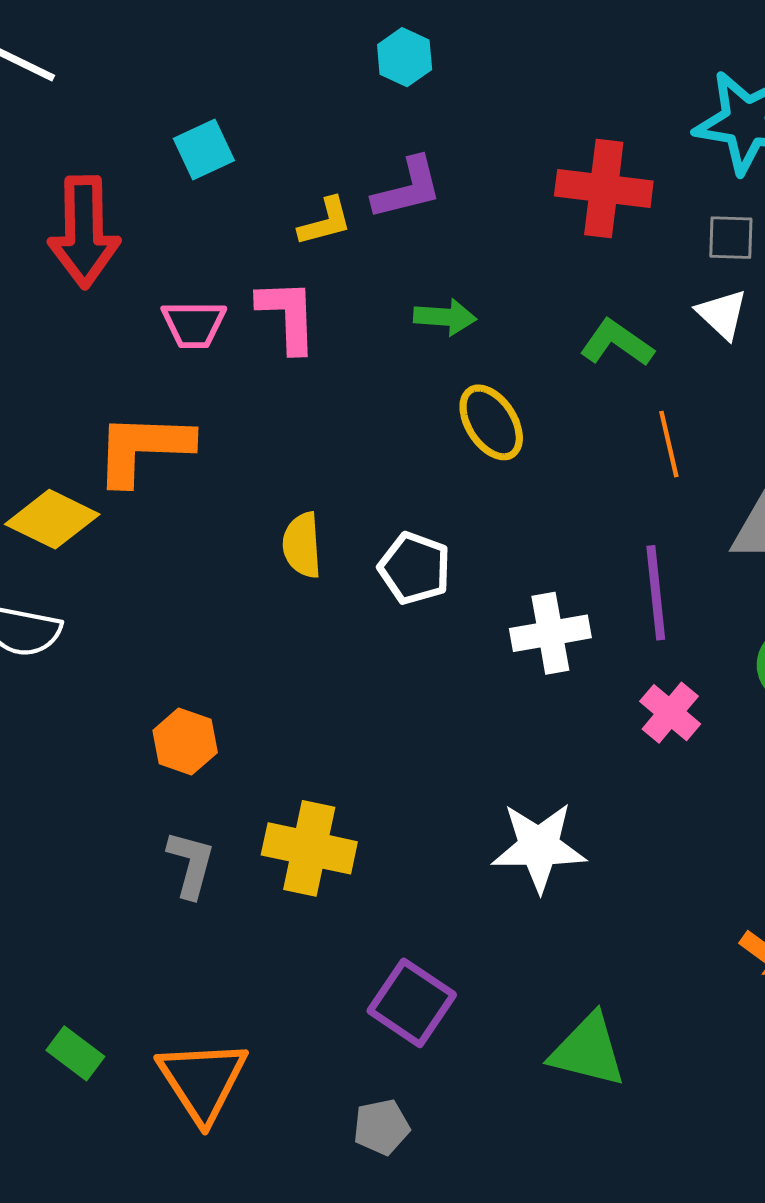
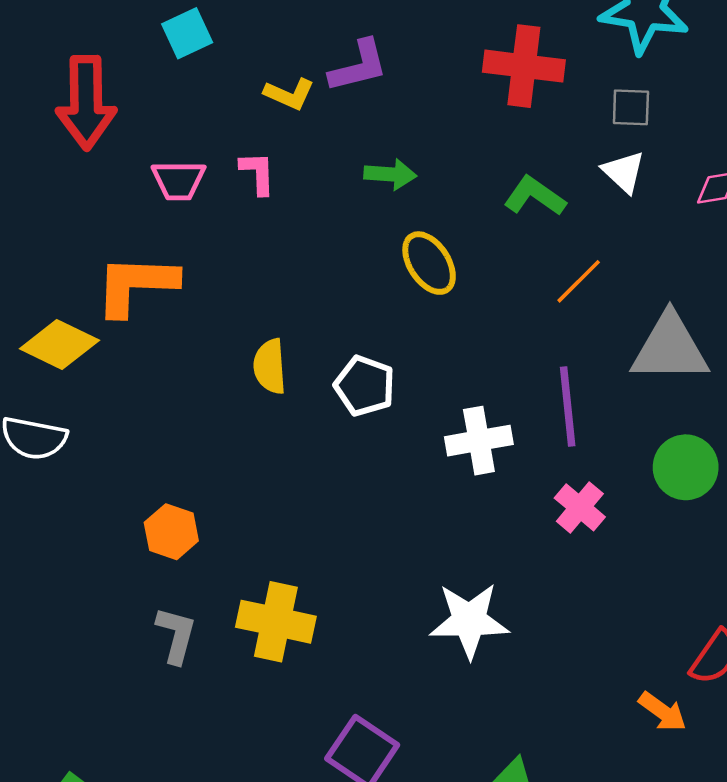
yellow L-shape: (325, 222) -> (289, 94), turned 39
pink L-shape: (288, 316) -> (258, 173), size x0.7
orange line: (669, 444) -> (579, 281), turned 58

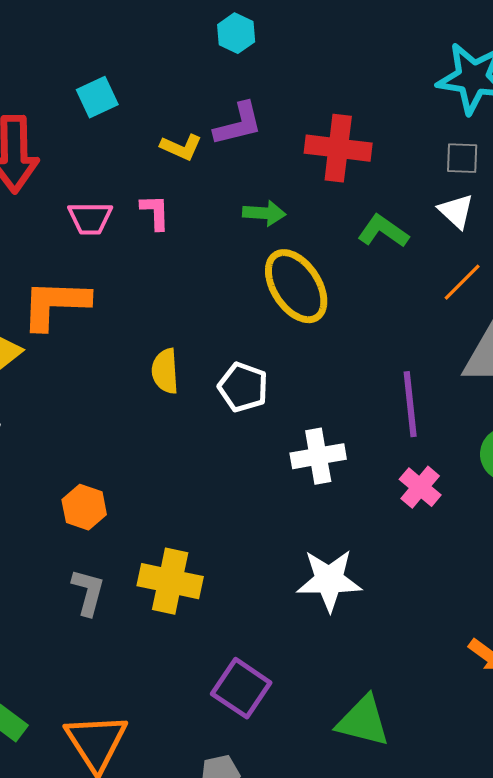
red cross: (524, 66) -> (338, 148), moved
yellow ellipse: (429, 263) -> (296, 286), size x1.4
orange line: (579, 281) -> (462, 282), moved
white cross: (479, 441) -> (318, 456), moved

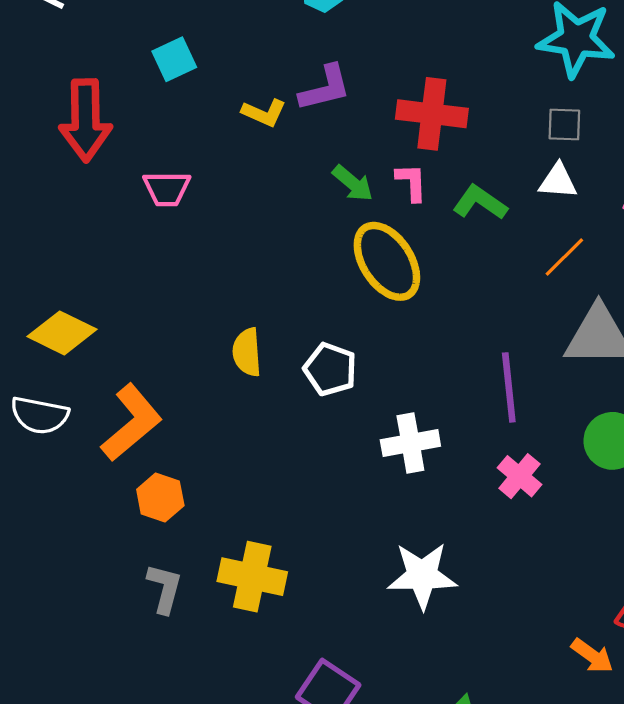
white triangle: (456, 211) -> (558, 181), turned -39
pink L-shape: (155, 212) -> (412, 182), moved
green arrow: (264, 213) -> (353, 183), turned 36
orange L-shape: (55, 304) -> (131, 423), moved, turned 138

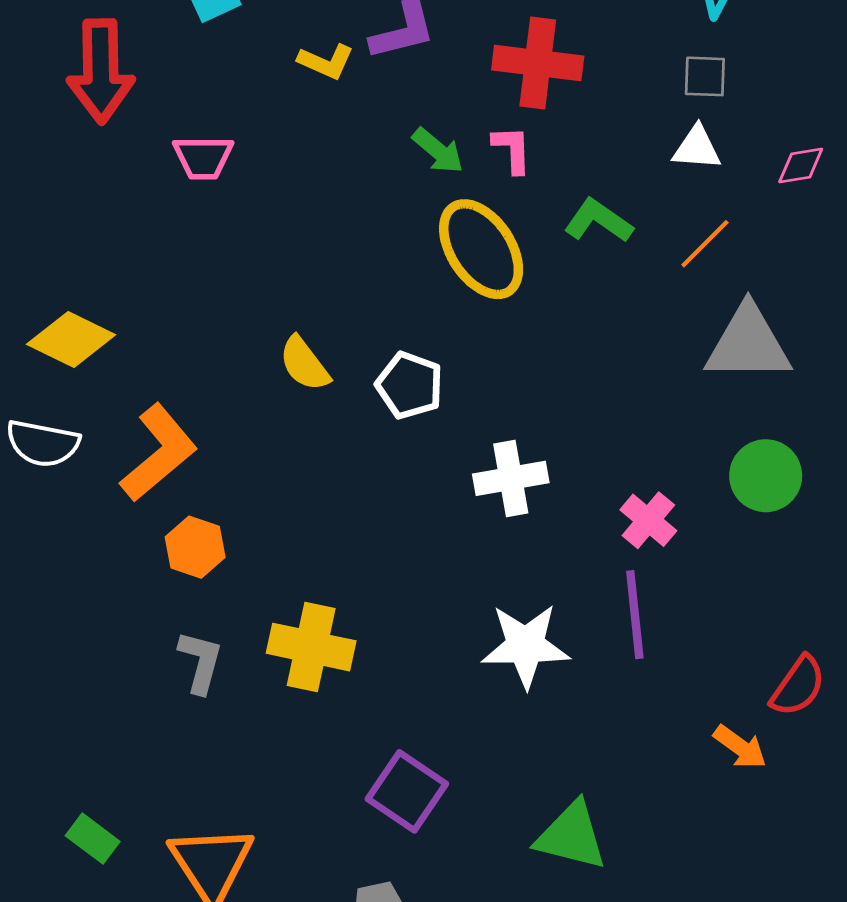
green L-shape: (480, 203) -> (598, 221), moved
yellow semicircle: (247, 352) -> (304, 364), turned -33
purple line: (509, 387) -> (635, 615), moved

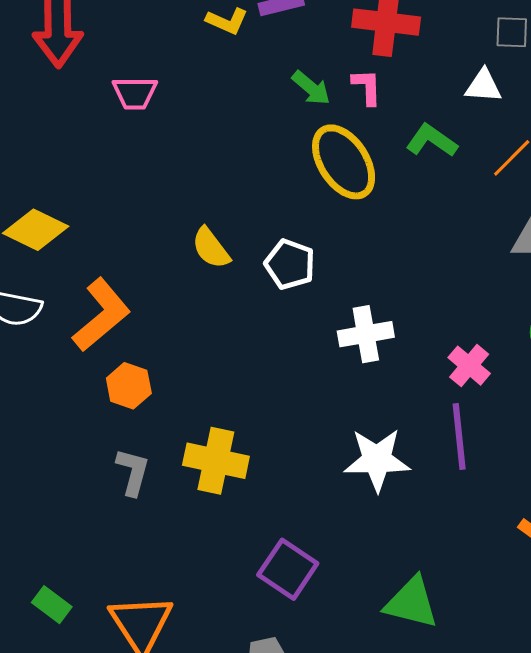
white triangle: (697, 148) -> (483, 86), moved

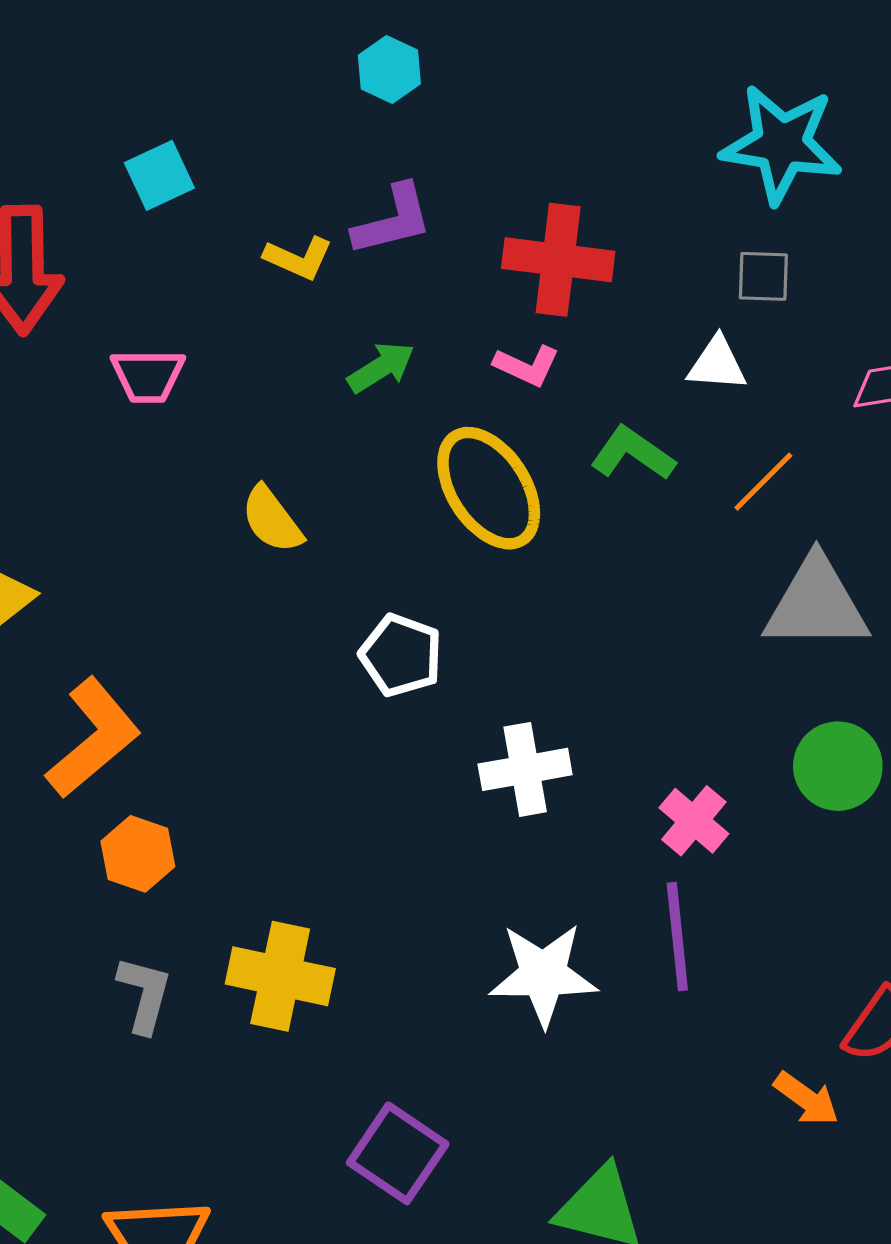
pink L-shape: (367, 87) -> (527, 366), turned 117
green arrow: (311, 88) -> (381, 367), moved, turned -72
yellow semicircle: (211, 248) -> (272, 520), moved

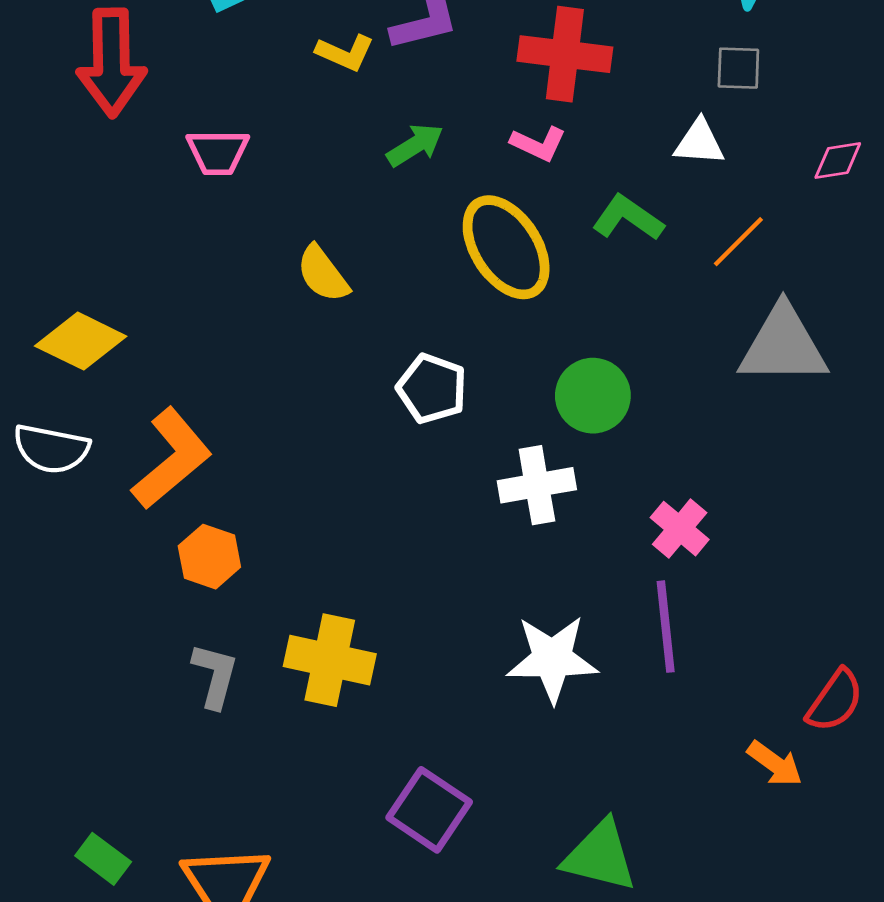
green circle: (838, 766) -> (593, 396), moved

